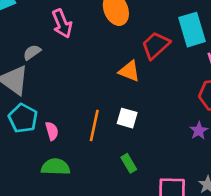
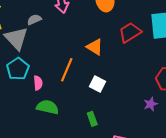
orange triangle: (129, 71) -> (95, 47), moved
orange line: (94, 126) -> (67, 70), moved
green semicircle: (56, 167) -> (48, 107), moved

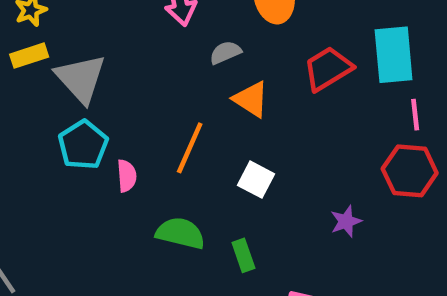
gray semicircle: (34, 20) -> (225, 53), moved
purple star: (151, 104) -> (346, 221), moved
green semicircle: (48, 107) -> (180, 233), moved

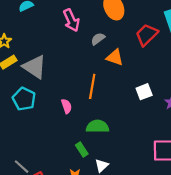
cyan pentagon: (83, 145) -> (24, 99), moved
white square: (256, 180) -> (144, 92), moved, turned -35
green rectangle: (243, 255) -> (82, 150), moved

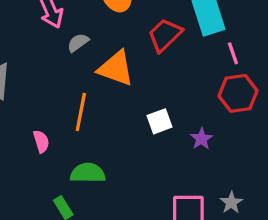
gray semicircle: (98, 39) -> (78, 43), moved
orange triangle: (115, 57) -> (116, 68), size x1.4

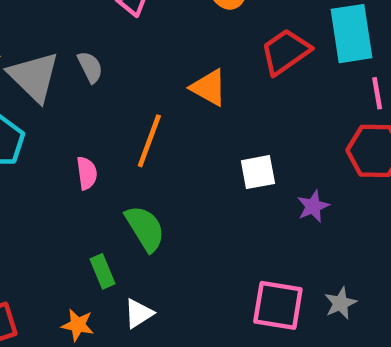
gray semicircle: (78, 43) -> (90, 67), moved, turned 90
orange triangle: (116, 68) -> (209, 88), size x0.7
green semicircle: (88, 173) -> (145, 228), turned 48

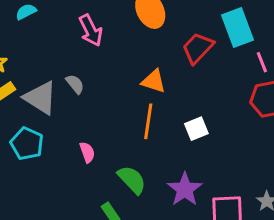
orange line: (149, 141) -> (148, 121), moved
purple star: (313, 206) -> (185, 189), moved, size x1.6

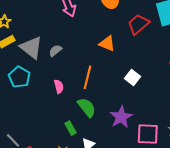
gray semicircle: (75, 84) -> (55, 51), moved, turned -96
orange line: (148, 121) -> (87, 77), moved
white square: (196, 129) -> (133, 78), turned -35

